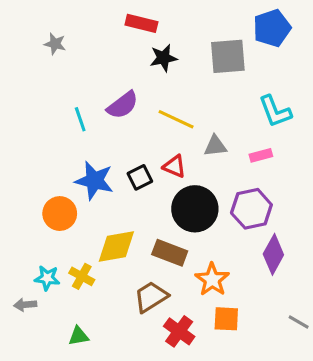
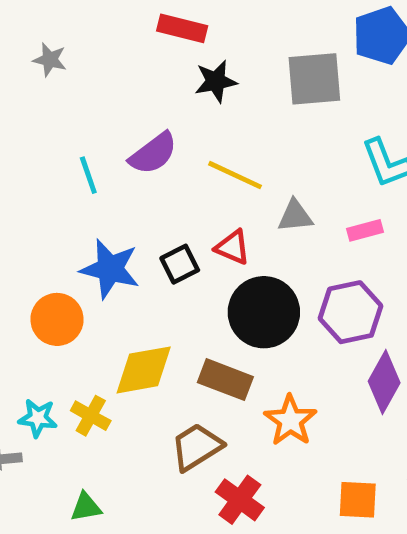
orange square: (226, 319) -> (358, 500), moved

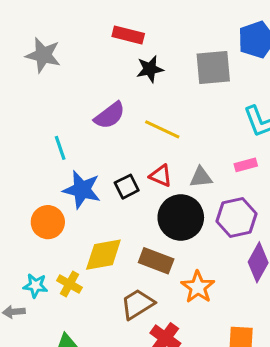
gray star: (50, 60) -> (43, 55), size x1.6
cyan line: (88, 175) -> (60, 148), moved
gray triangle: (295, 216) -> (201, 177), moved

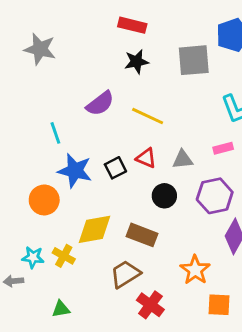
red rectangle: (128, 35) -> (132, 25), moved
black circle: (181, 217) -> (164, 196), size x0.6
orange star: (198, 287) -> (195, 270), moved

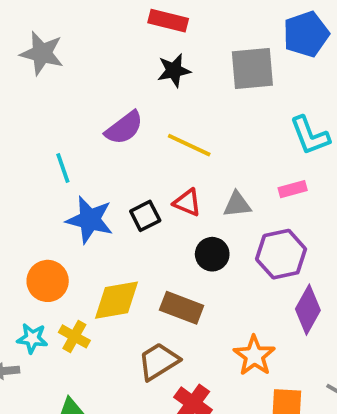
orange circle: (44, 200) -> (48, 281), moved

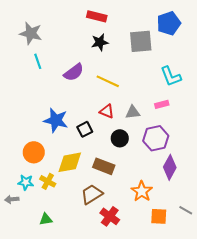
cyan line: (63, 168) -> (38, 61), moved
black square: (145, 216) -> (85, 129), moved

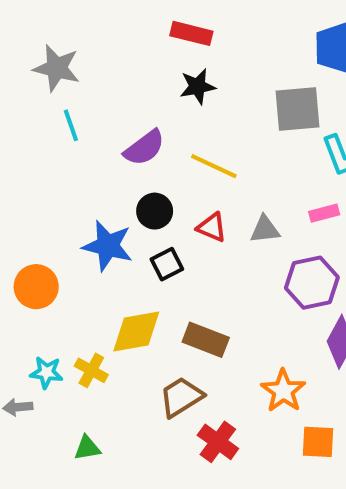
gray square: (141, 41) -> (298, 109), moved
black circle: (120, 138) -> (155, 211), moved
orange circle: (34, 152) -> (36, 287), moved

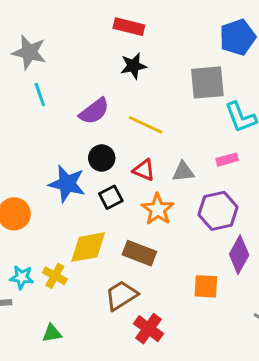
orange star: (283, 391) -> (158, 209), moved
orange square: (318, 442) -> (206, 286), moved

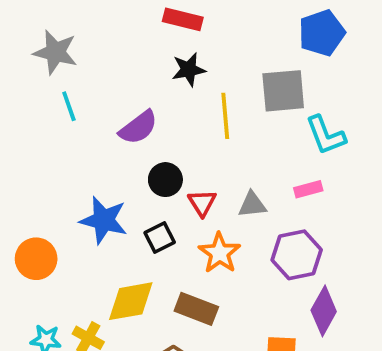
yellow line: (145, 125) -> (225, 116), moved, turned 60
black circle: (102, 158) -> (165, 180), moved
red triangle: (144, 170) -> (202, 203), turned 35

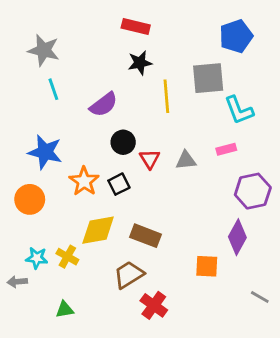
blue star: (104, 220) -> (45, 152), moved
orange star: (219, 253) -> (84, 181), moved
purple hexagon: (297, 255) -> (253, 191), moved

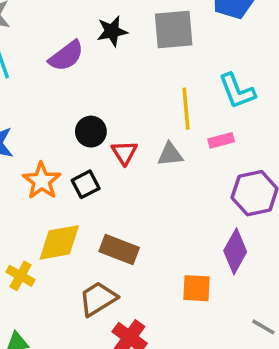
gray square: (208, 78) -> (174, 29), moved
yellow line: (166, 96) -> (186, 109), moved
purple semicircle: (104, 105) -> (66, 56), moved

